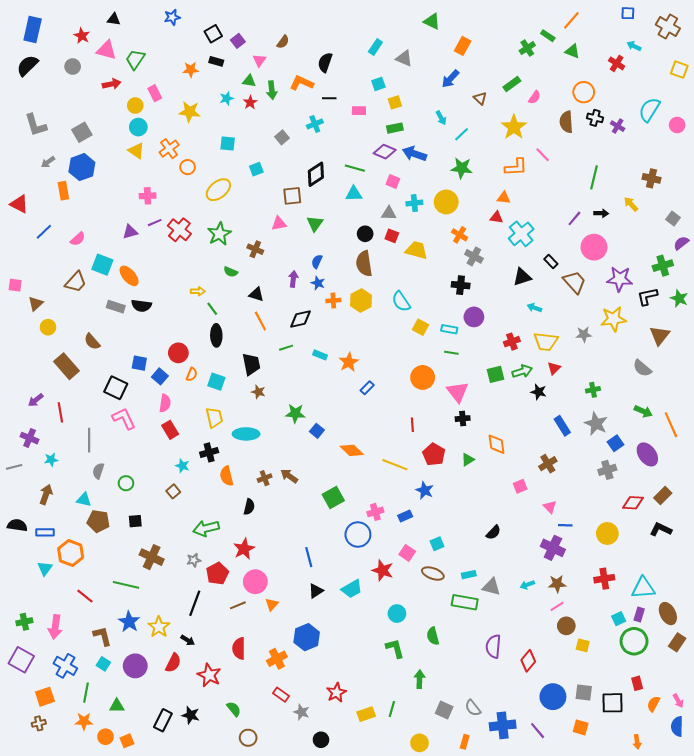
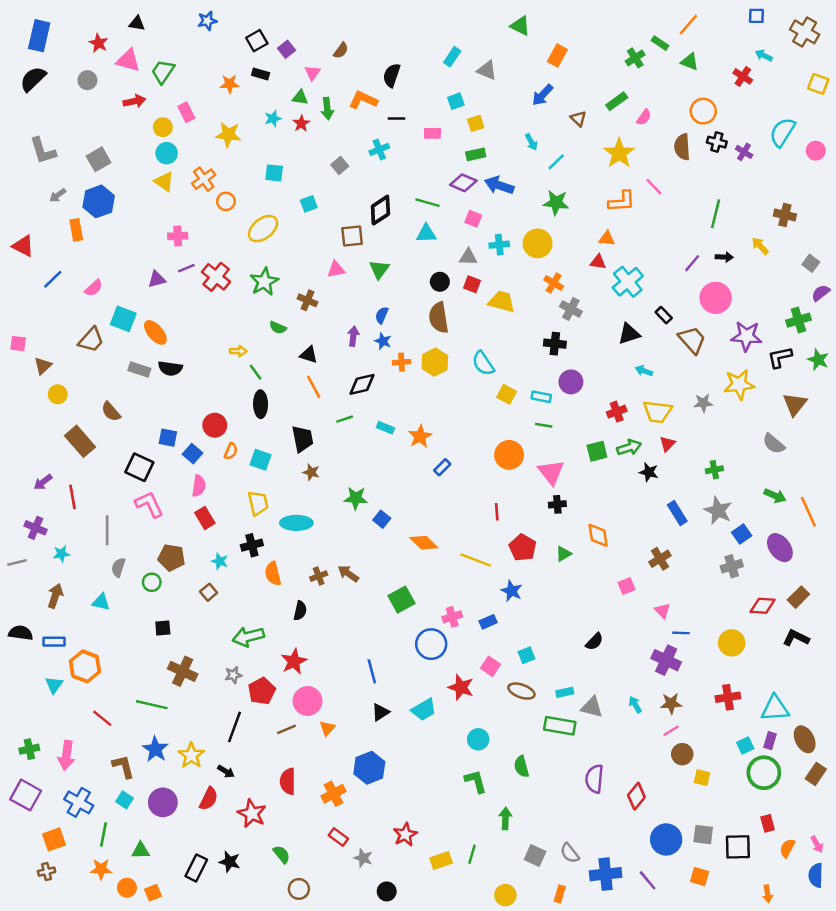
brown pentagon: (98, 521) -> (171, 558), moved
cyan arrow: (527, 585) -> (635, 705), turned 80

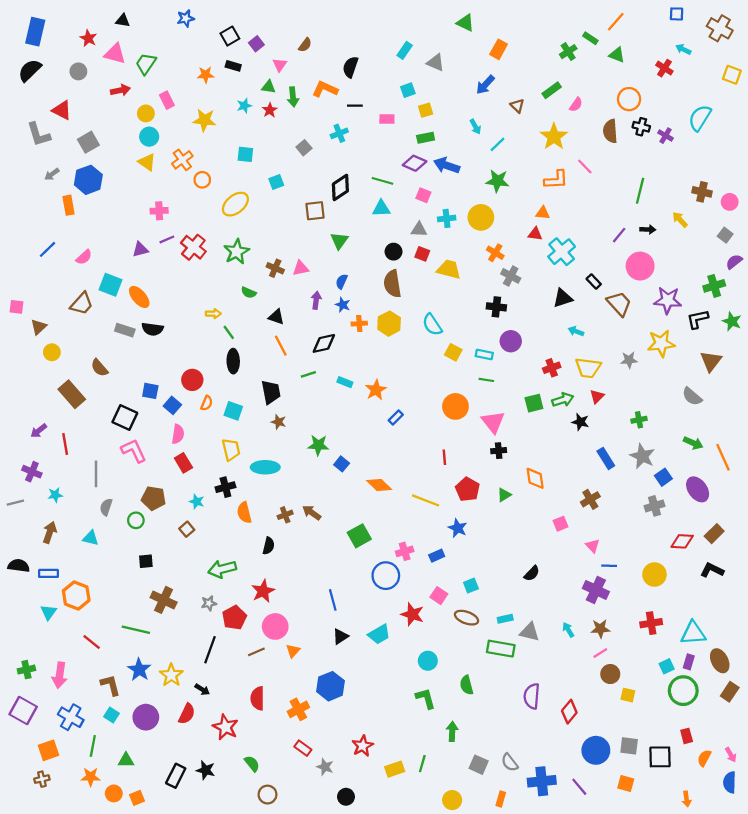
pink circle: (816, 151) -> (730, 202), moved
red triangle: (23, 246) -> (62, 110), moved
pink triangle: (336, 269) -> (301, 268), moved

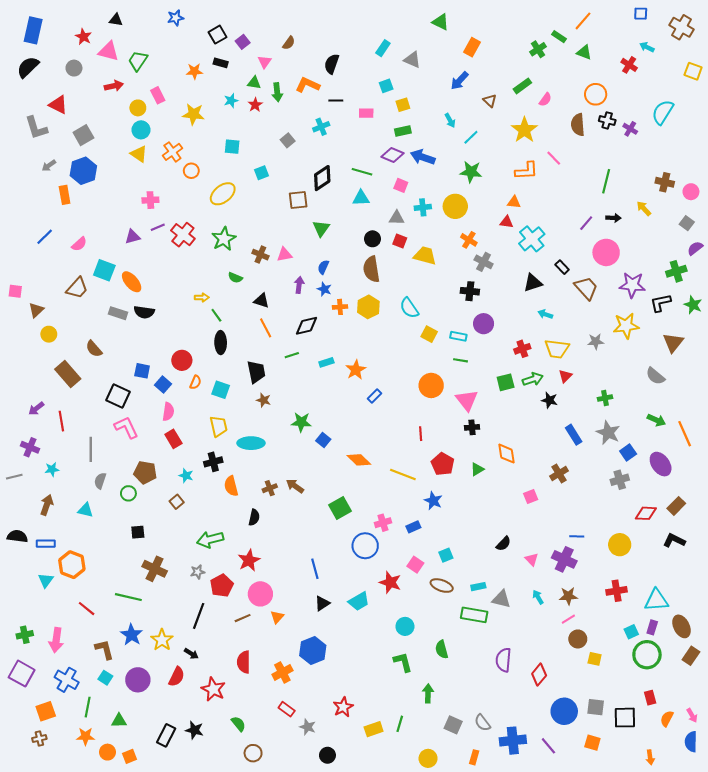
cyan rectangle: (345, 382) -> (326, 362), turned -40
pink triangle: (593, 546) -> (532, 559), moved

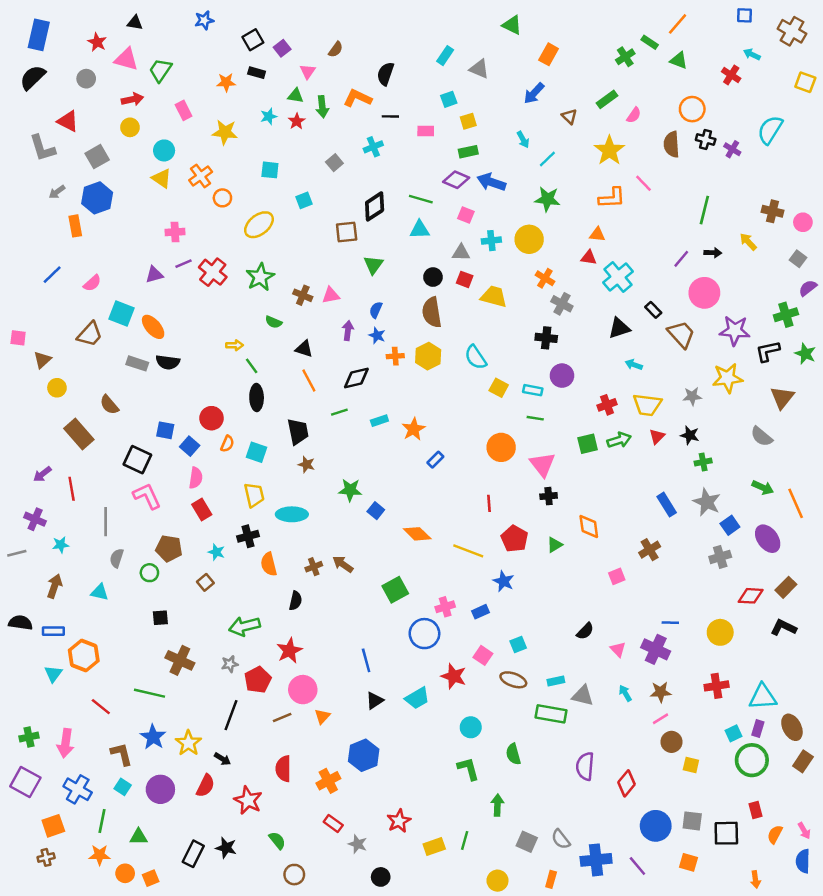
yellow circle: (138, 108) -> (130, 127), moved
black star: (550, 400) -> (690, 435), moved

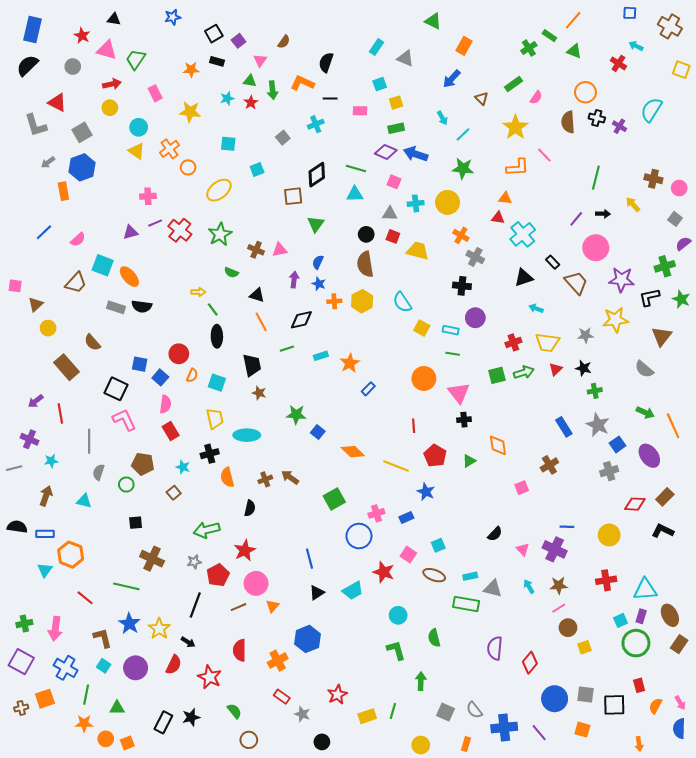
yellow square: (691, 765) -> (584, 647), turned -32
black star: (226, 848) -> (191, 717), turned -30
brown cross: (46, 857) -> (21, 708), moved

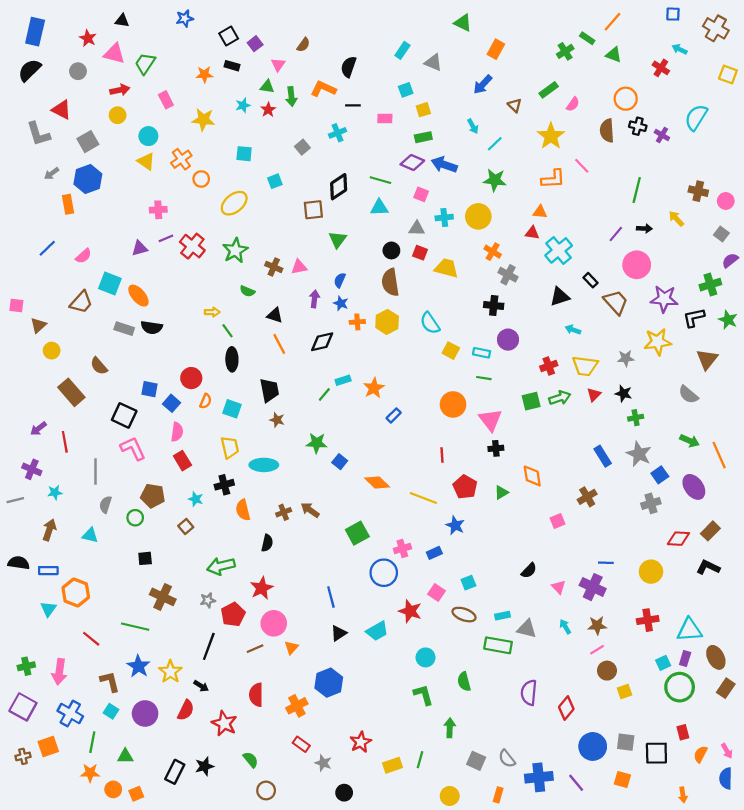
green line: (287, 349) -> (324, 395), moved, turned -32

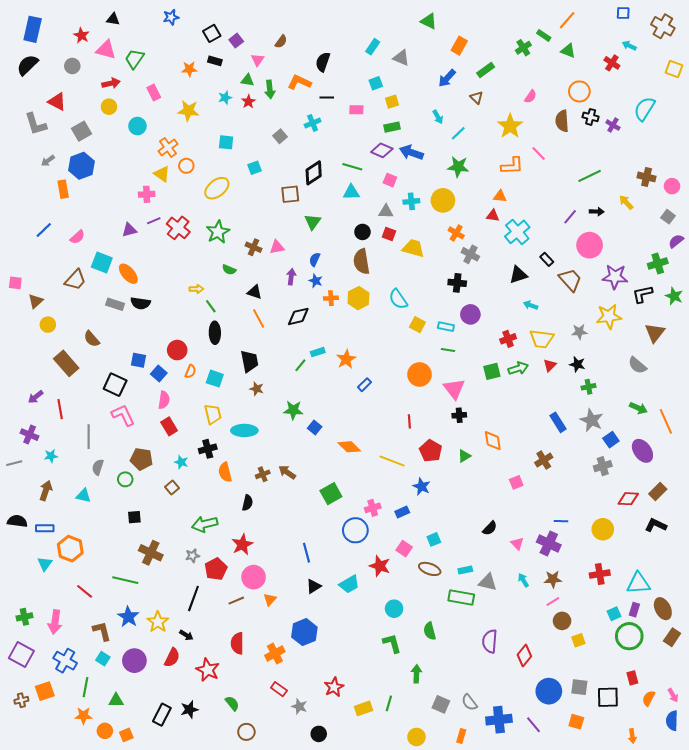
green rectangle: (549, 90) -> (486, 70), moved
yellow triangle: (146, 161) -> (162, 174), moved
green line: (637, 190) -> (590, 176), turned 50

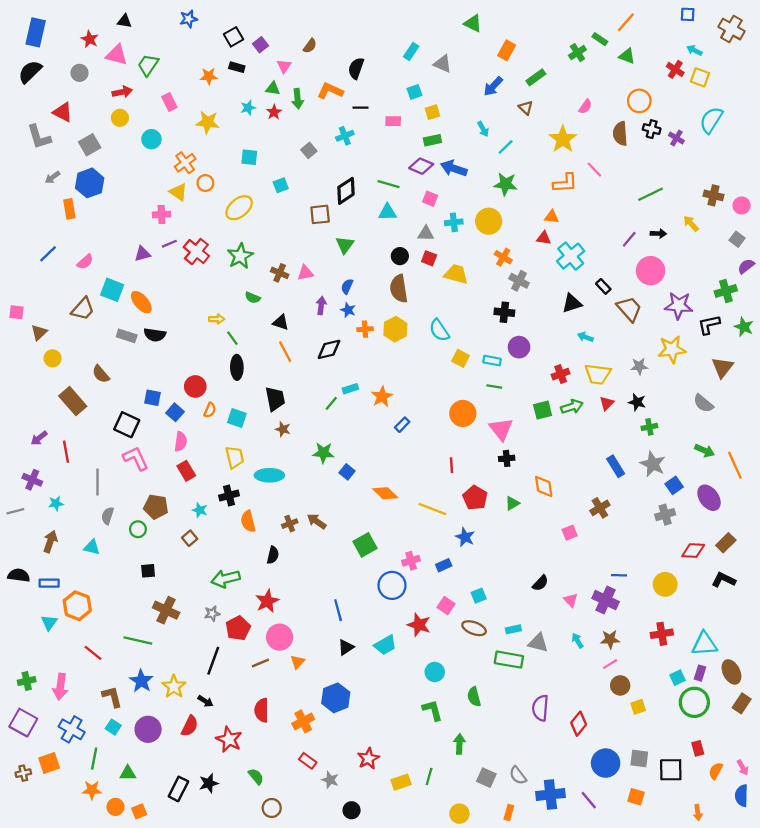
yellow square: (674, 69) -> (700, 77), moved

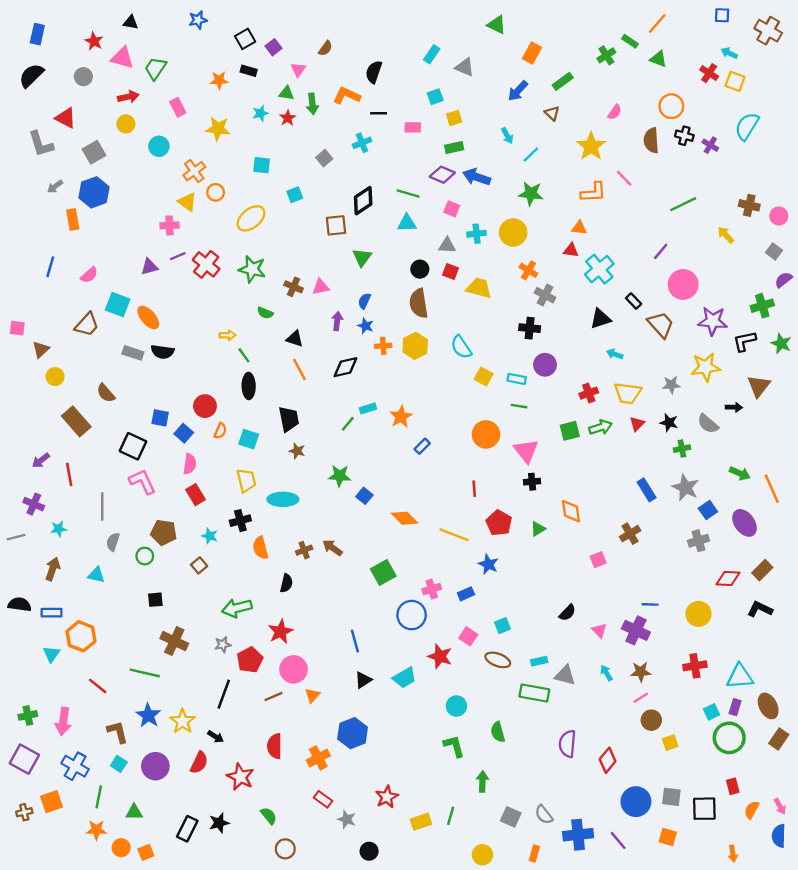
blue rectangle: (36, 32) -> (37, 34), size x0.7
black arrow: (658, 234) -> (734, 407), moved
blue line: (48, 254) -> (50, 267), turned -30
green star: (240, 256) -> (252, 269), turned -30
gray semicircle: (703, 403) -> (708, 424), moved

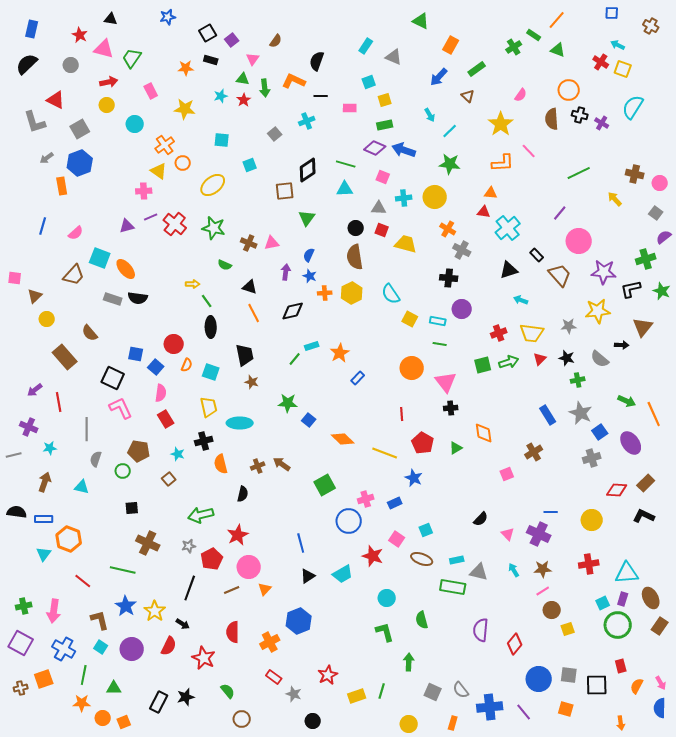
brown cross: (768, 31) -> (651, 26), size x0.7

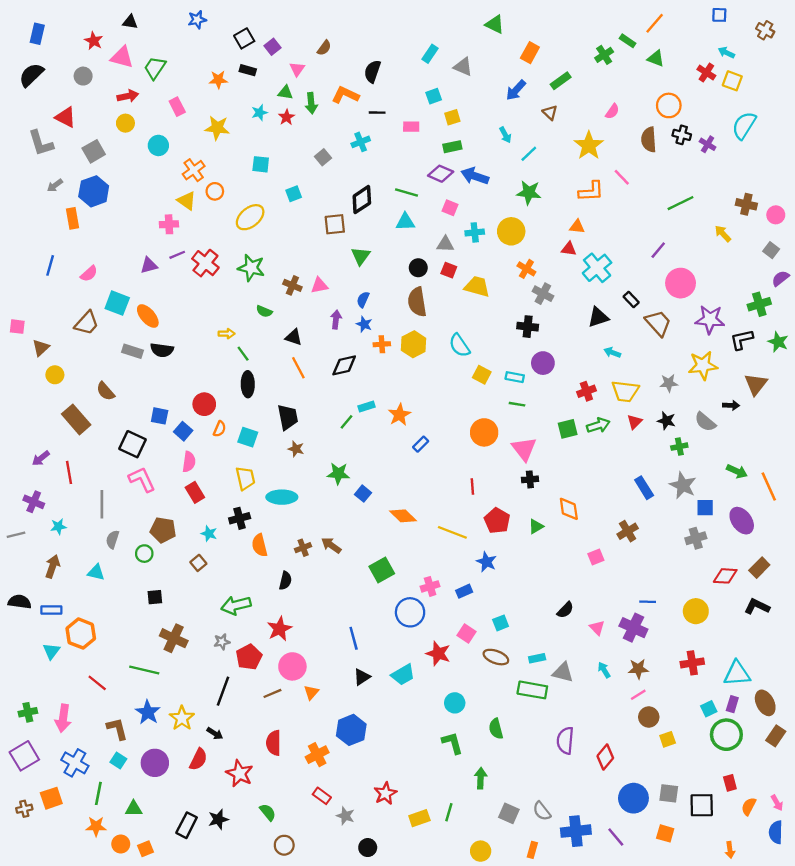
blue square: (600, 432) -> (705, 508), turned 35
purple square: (21, 643) -> (24, 756), turned 30

